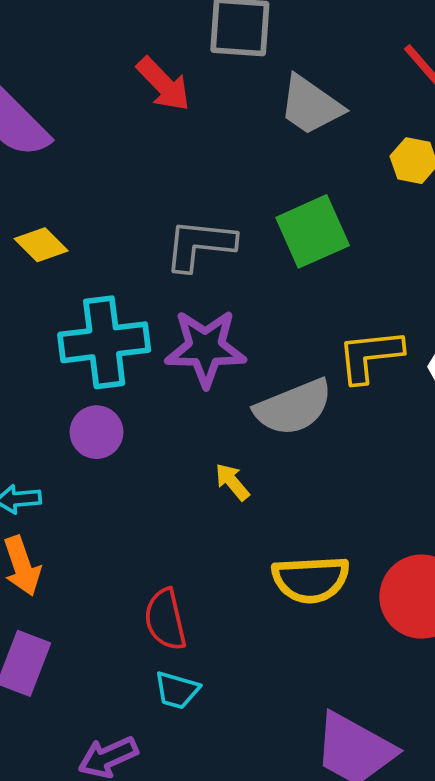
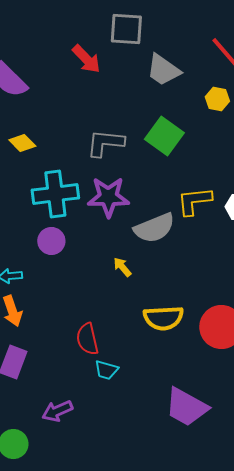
green square: (313, 231) -> (164, 136), turned -30
cyan trapezoid: (177, 690) -> (106, 370), moved

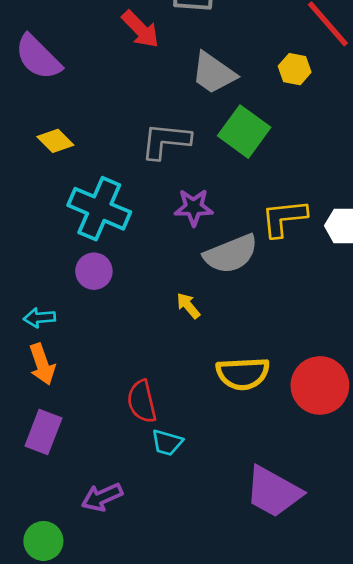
gray trapezoid: (163, 70) -> (214, 73), moved
yellow hexagon: (217, 99) -> (295, 69), moved
cyan cross: (55, 194) -> (99, 209), turned 30
purple star: (108, 197) -> (194, 207), moved, size x0.7

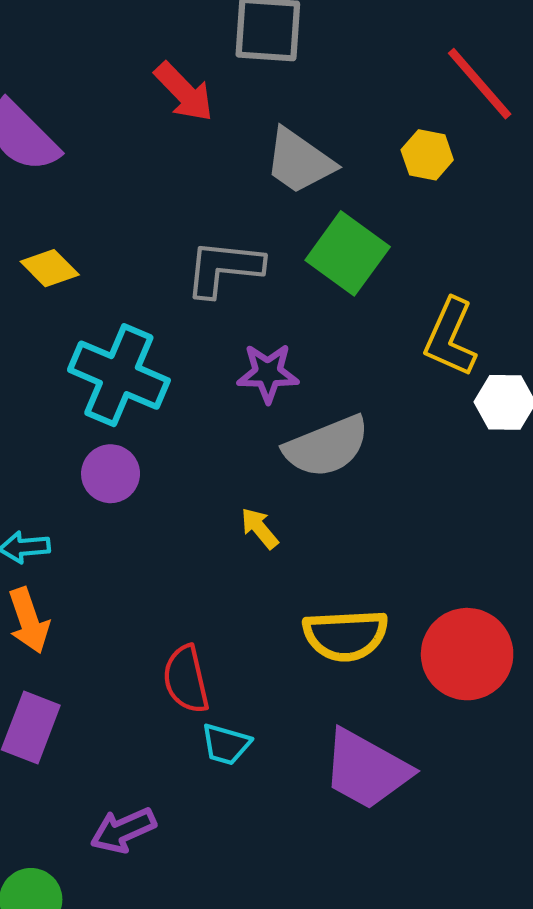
yellow L-shape: (284, 218) -> (450, 337), moved, turned -60
purple trapezoid: (273, 492) -> (366, 769), moved

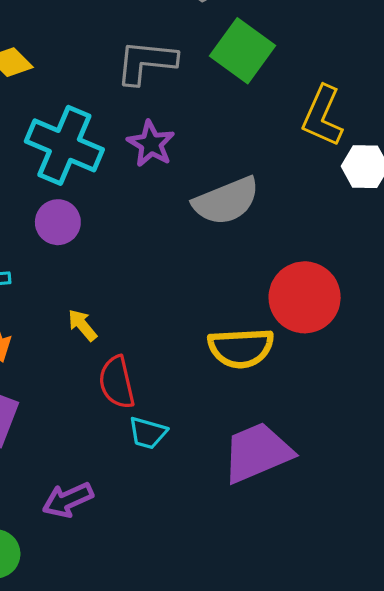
purple star: (268, 373) -> (151, 144), moved, turned 30
yellow arrow: (259, 528) -> (82, 325), moved
red circle: (467, 654) -> (305, 297), moved
purple trapezoid: (366, 769) -> (257, 453), turned 128

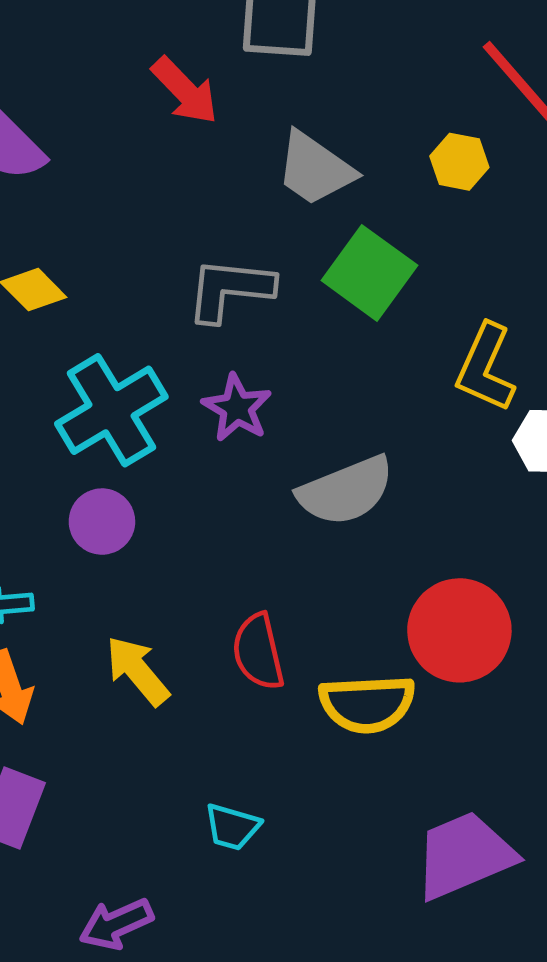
cyan cross: (64, 145) -> (111, 410), turned 36
yellow arrow: (82, 325) -> (137, 671), size x1.5
red semicircle: (117, 382) -> (258, 652), moved
purple trapezoid: (257, 453) -> (464, 855), moved

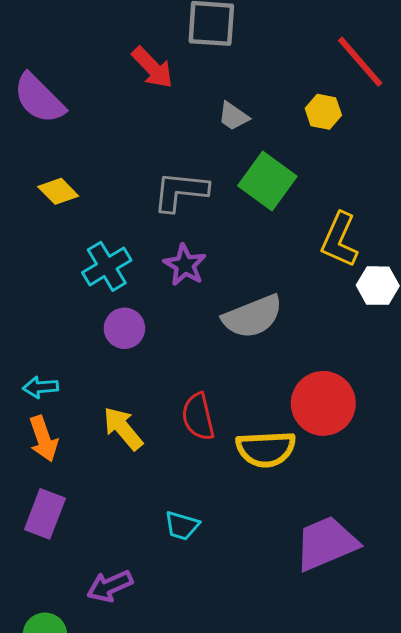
gray trapezoid: (315, 169) -> (233, 116), size x0.6
cyan cross: (111, 410) -> (107, 266), size x0.7
purple circle: (102, 522) -> (124, 328), moved

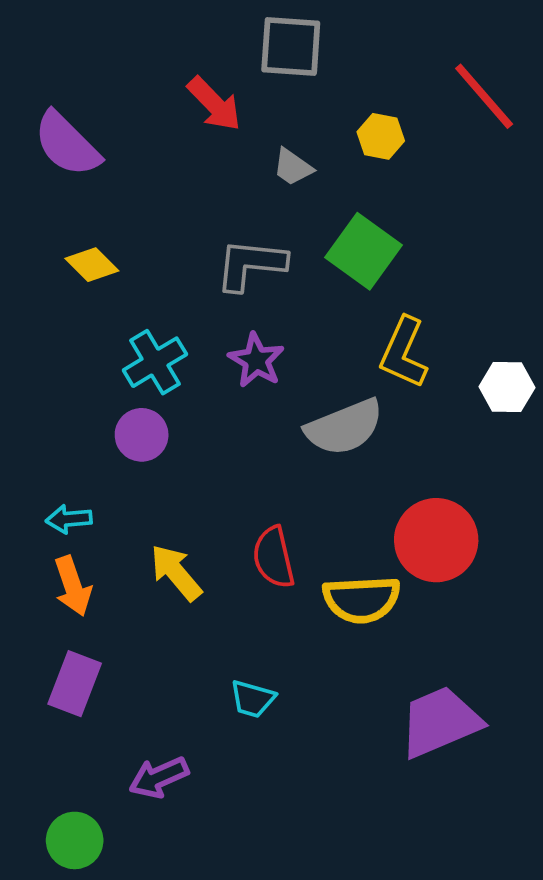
yellow hexagon: (323, 112) -> (381, 136), moved
gray trapezoid: (233, 116) -> (293, 167), moved
yellow L-shape: (340, 240) -> (404, 353), moved
purple circle: (124, 328) -> (142, 435), moved

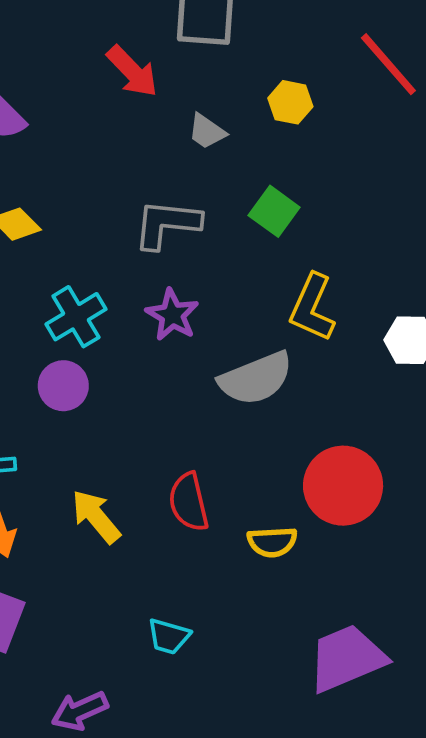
green square: (363, 251) -> (274, 211), size x0.7
yellow semicircle: (362, 599) -> (272, 542), size x0.7

